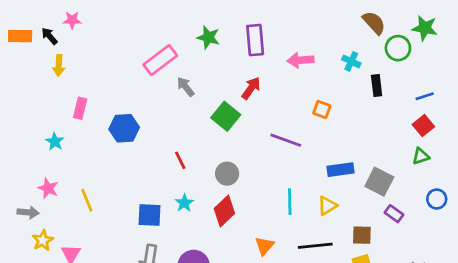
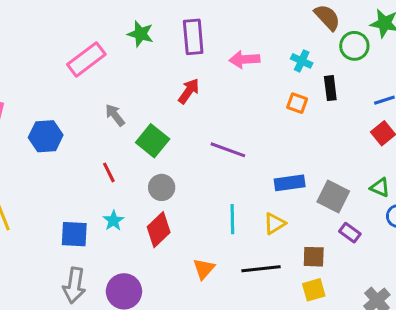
gray arrow: (186, 87) -> (115, 115), moved
orange square: (322, 110) -> (297, 103), moved
green square: (226, 116) -> (153, 141), moved
green triangle: (421, 156) -> (380, 187), moved, turned 42

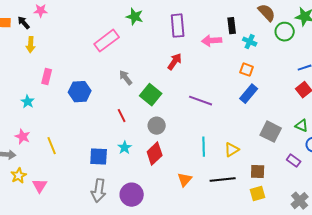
green star: (141, 34) -> (135, 17), moved
black rectangle: (330, 88) -> (232, 26), moved
blue rectangle: (290, 183) -> (249, 94), moved, turned -42
purple rectangle: (350, 233) -> (294, 161), moved

